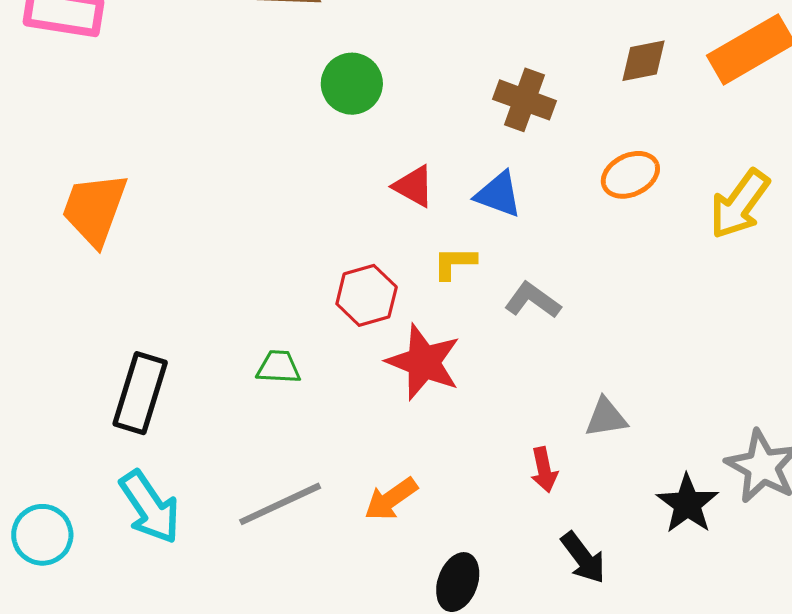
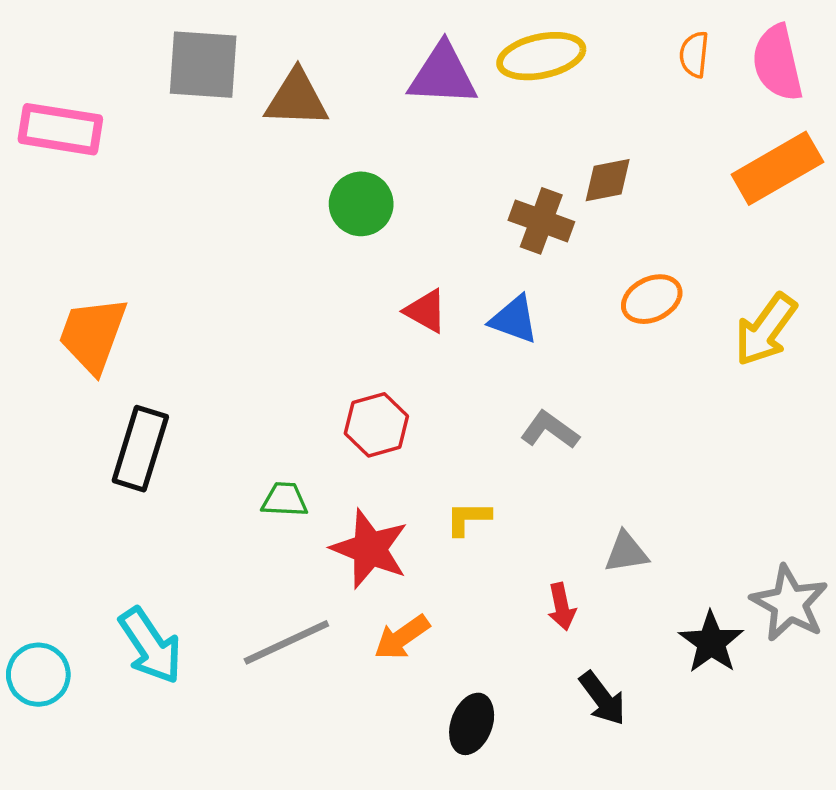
brown diamond: (643, 61) -> (608, 180), moved
yellow L-shape: (454, 263) -> (468, 518), moved
red star: (424, 362) -> (370, 549), moved
black rectangle: (140, 393) -> (140, 449), moved

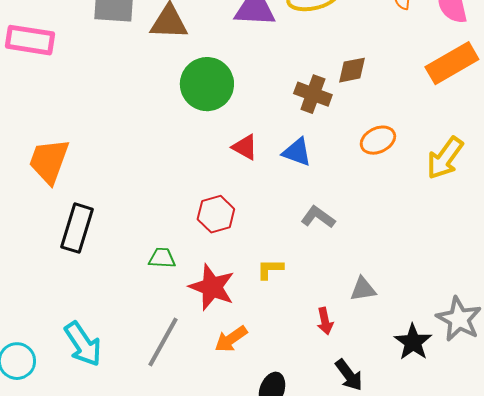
green circle: (361, 204) -> (207, 84), size x1.4
gray line: (286, 642) -> (163, 342), turned -36

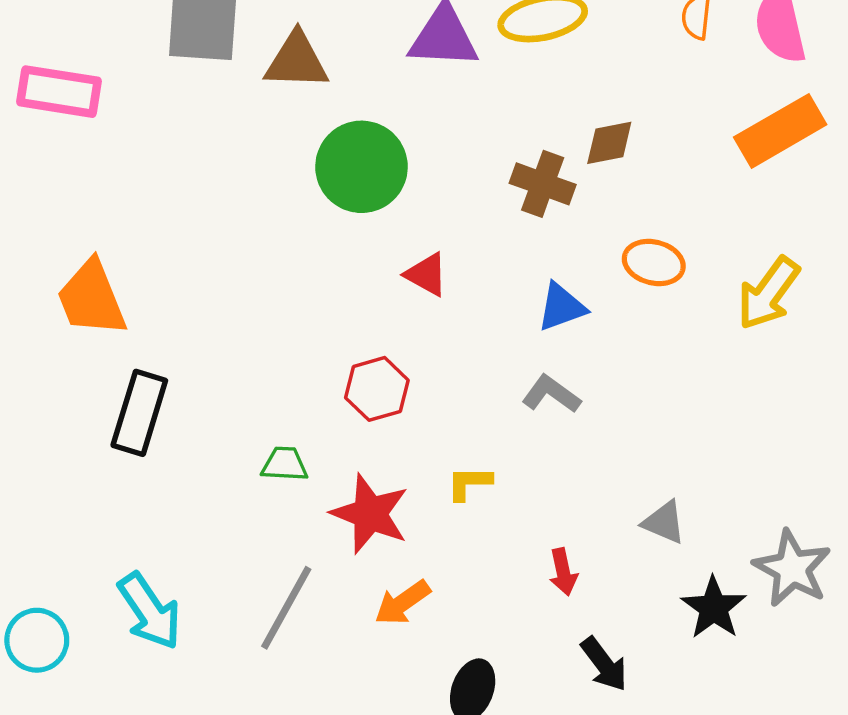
orange ellipse: (378, 140) -> (654, 263), turned 40
blue triangle: (297, 152) -> (561, 307), moved, turned -40
orange trapezoid: (49, 161) -> (91, 298), turned -42
gray triangle: (363, 289) -> (664, 522), moved, turned 32

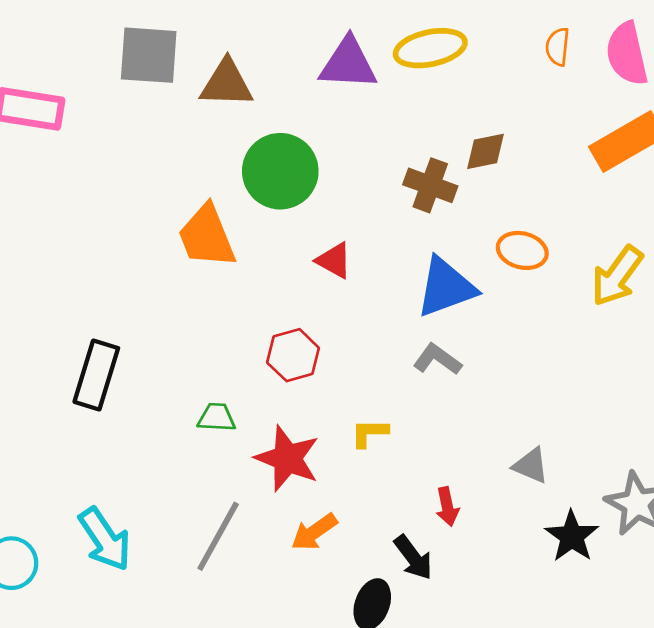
orange trapezoid: (91, 298) -> (207, 236), moved
blue triangle: (561, 307) -> (446, 287), size x1.5
black arrow: (604, 664) -> (413, 558), moved

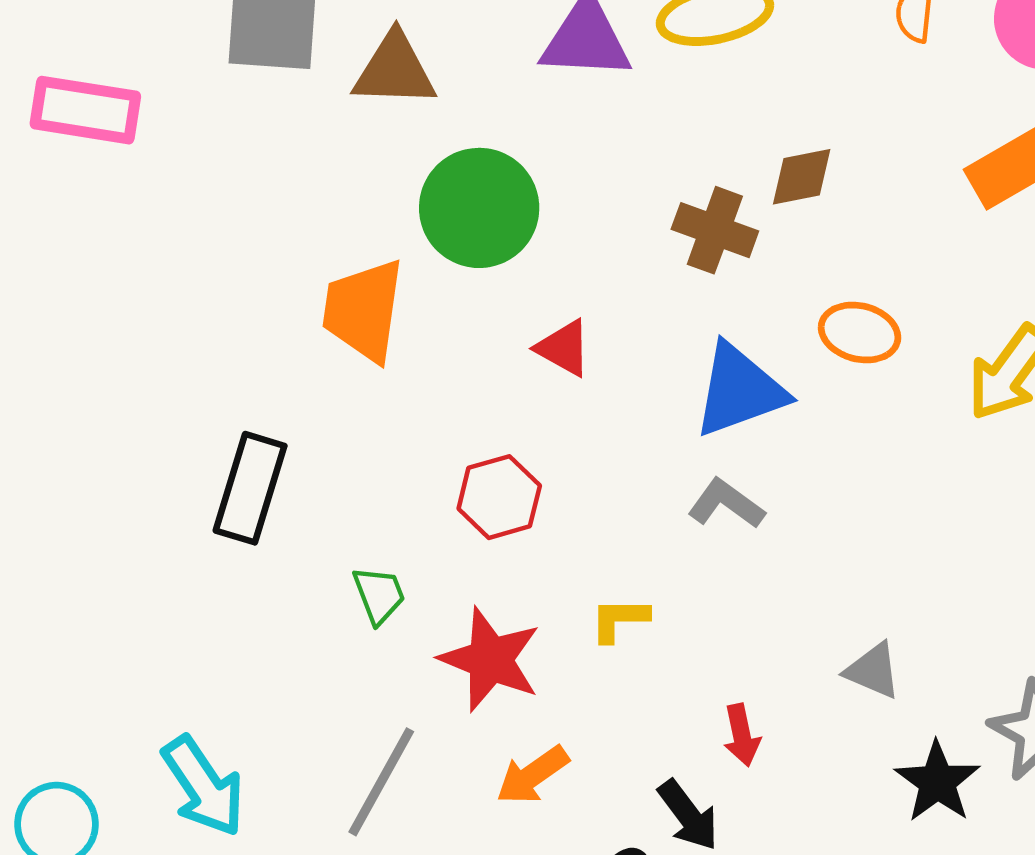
orange trapezoid: (207, 236) -> (363, 310), turned 30
black rectangle: (96, 375) -> (250, 488), moved
green trapezoid: (217, 417) -> (379, 595), turned 66

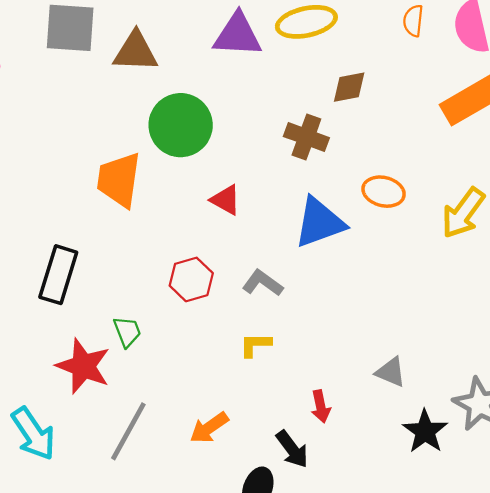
brown diamond: (802, 177) -> (349, 87), moved
gray L-shape: (726, 504) -> (262, 283), moved
red star: (490, 659) -> (83, 366), moved

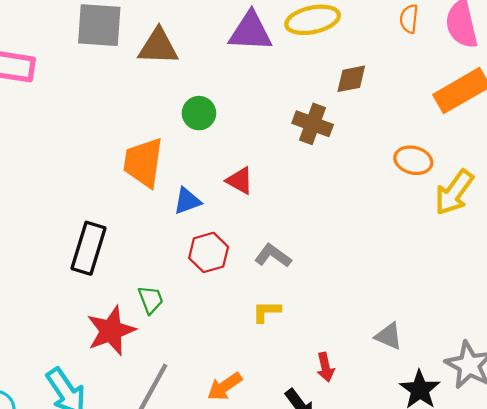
green circle: (181, 125) -> (199, 113), size x0.6
orange ellipse: (384, 192) -> (413, 160), moved
blue triangle: (319, 222) -> (187, 201), moved, size x0.6
red star: (83, 366) -> (111, 331), turned 30

